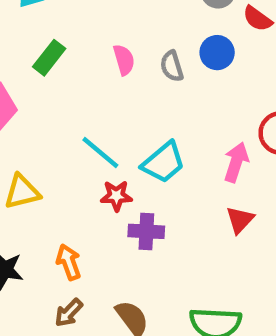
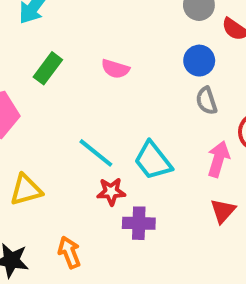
pink semicircle: (124, 60) -> (115, 69), turned 124
gray semicircle: (172, 66) -> (206, 101), moved
cyan trapezoid: (163, 162) -> (153, 161), turned 93

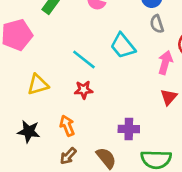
cyan trapezoid: (153, 161) -> (123, 46), moved
red star: (111, 192) -> (84, 90), moved
purple cross: (139, 223) -> (129, 129), moved

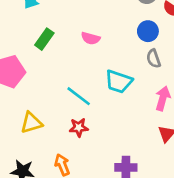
cyan trapezoid: (123, 46) -> (119, 82), turned -32

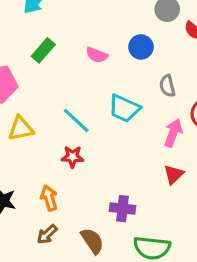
blue circle: (148, 31) -> (141, 47), moved
yellow triangle: (31, 123) -> (21, 129), moved

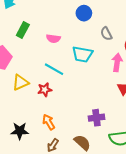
pink semicircle: (97, 55) -> (53, 38), moved
red star: (73, 157) -> (45, 90), moved

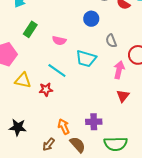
yellow triangle: (20, 83) -> (23, 80), turned 30
orange arrow: (49, 122) -> (64, 127), moved

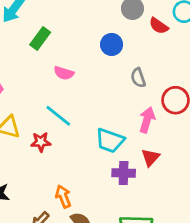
green rectangle: (30, 29) -> (40, 39), moved
cyan trapezoid: (86, 59) -> (110, 141), moved
purple cross: (94, 122) -> (124, 173), moved

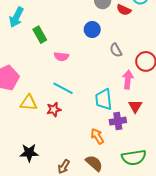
green rectangle: (40, 39) -> (40, 35), turned -56
cyan trapezoid: (110, 141) -> (104, 99), turned 75
orange arrow: (63, 196) -> (97, 136), moved

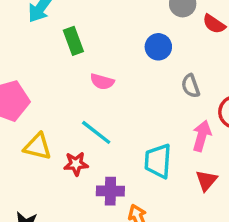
purple cross: (118, 121) -> (110, 191), moved

